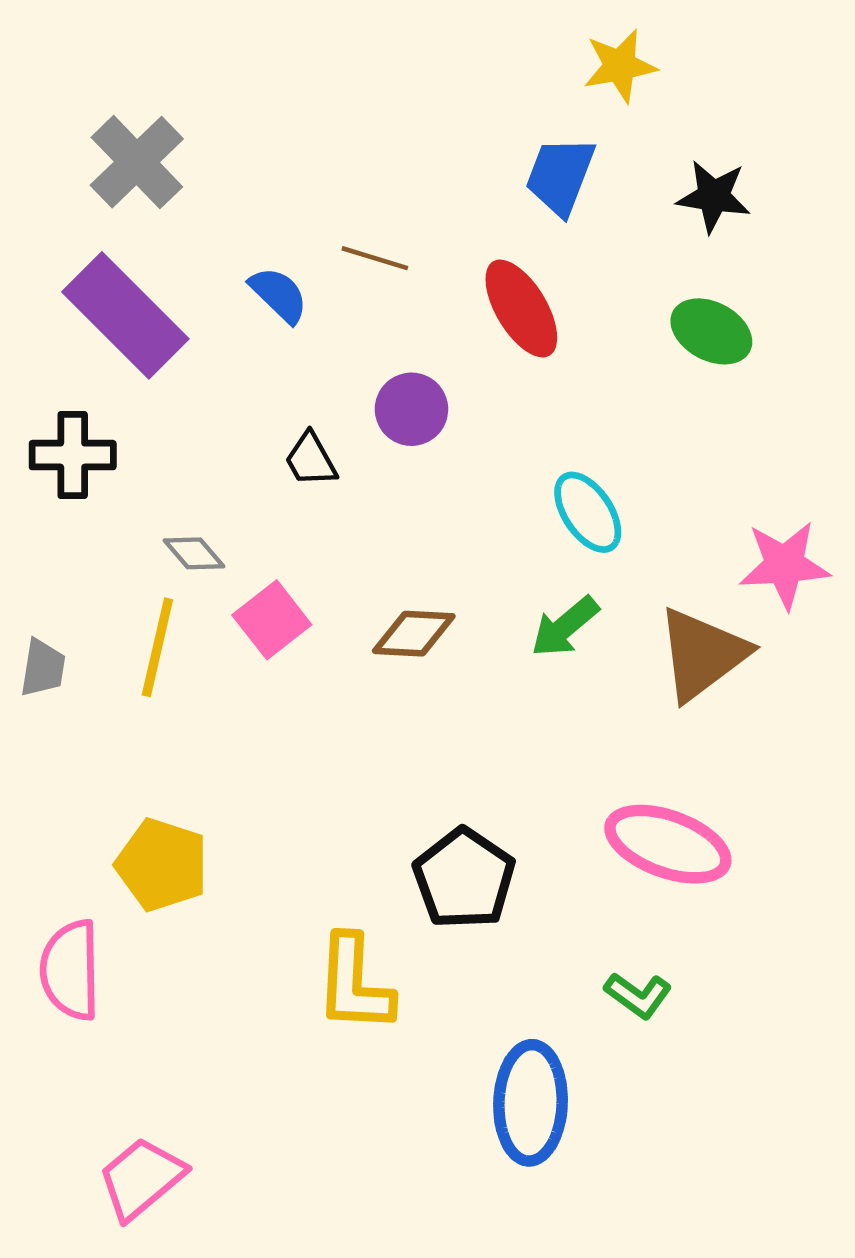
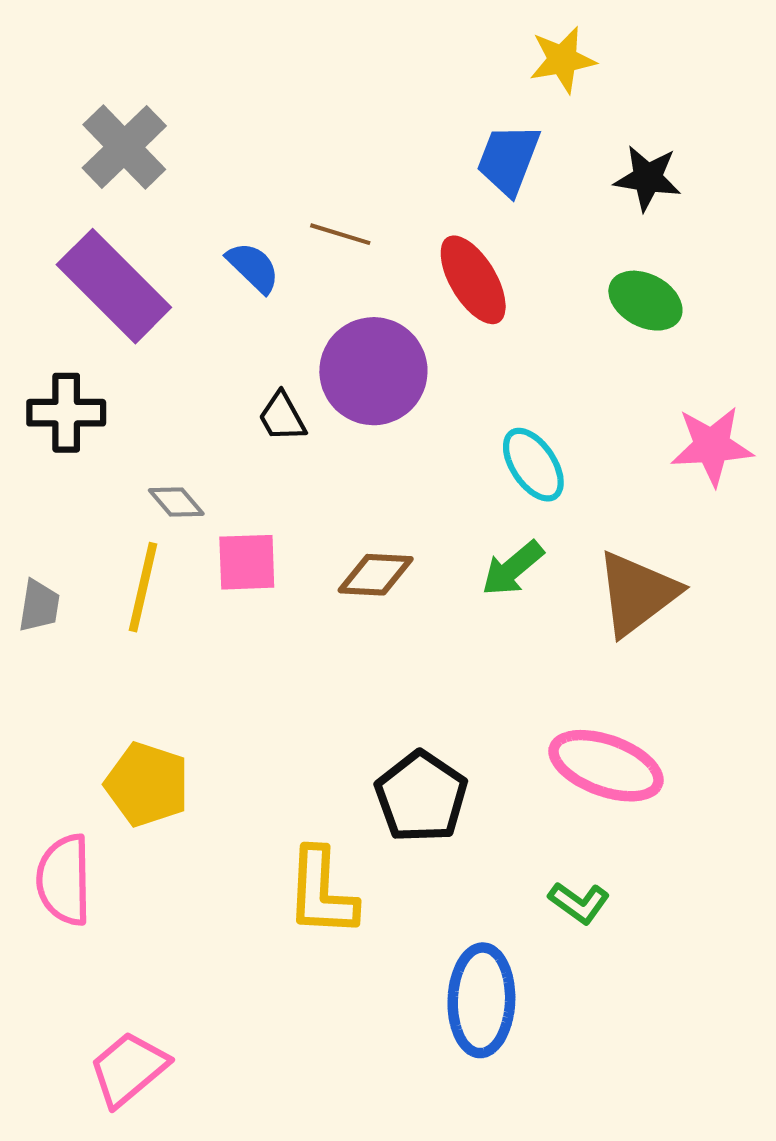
purple circle: (411, 409) -> (373, 371), size x1.6
pink star: (785, 565) -> (712, 446), moved
pink square: (272, 620) -> (247, 562), turned 36

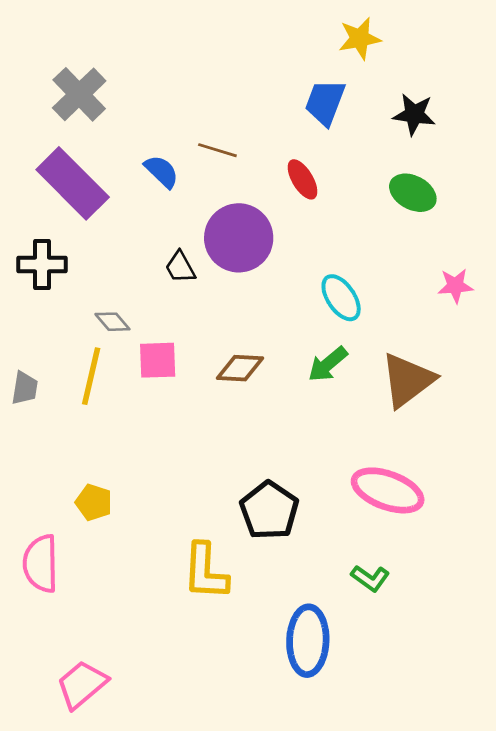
red ellipse: (473, 280) -> (302, 179), size x0.7
pink star: (712, 446) -> (455, 286), size x0.7
yellow pentagon: (147, 784) -> (94, 502), size x0.7

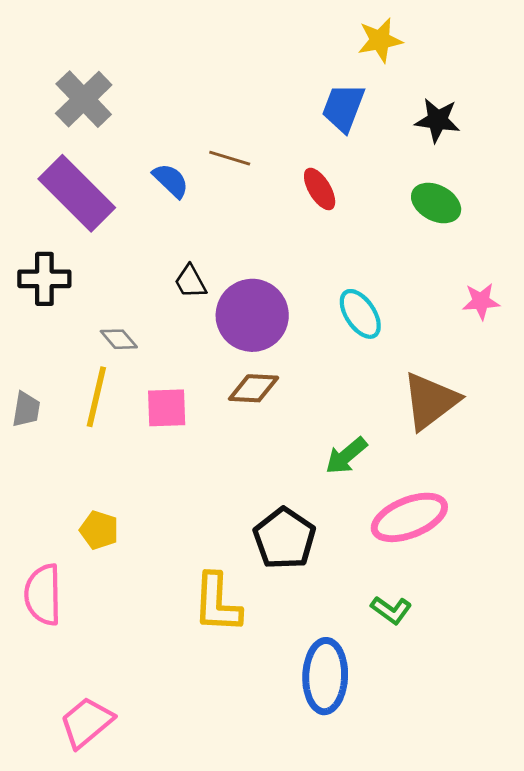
purple circle: (239, 238) -> (252, 315), moved
pink square: (158, 360) -> (167, 408), moved
green arrow: (328, 364) -> (346, 456), moved
pink ellipse: (388, 490) -> (409, 517), turned -42

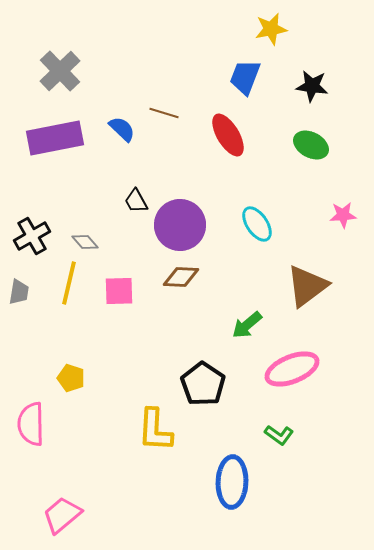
red ellipse: (320, 189) -> (228, 135), size x1.4
purple rectangle: (77, 193) -> (55, 138), turned -56
black cross: (44, 279) -> (32, 236), moved, turned -30

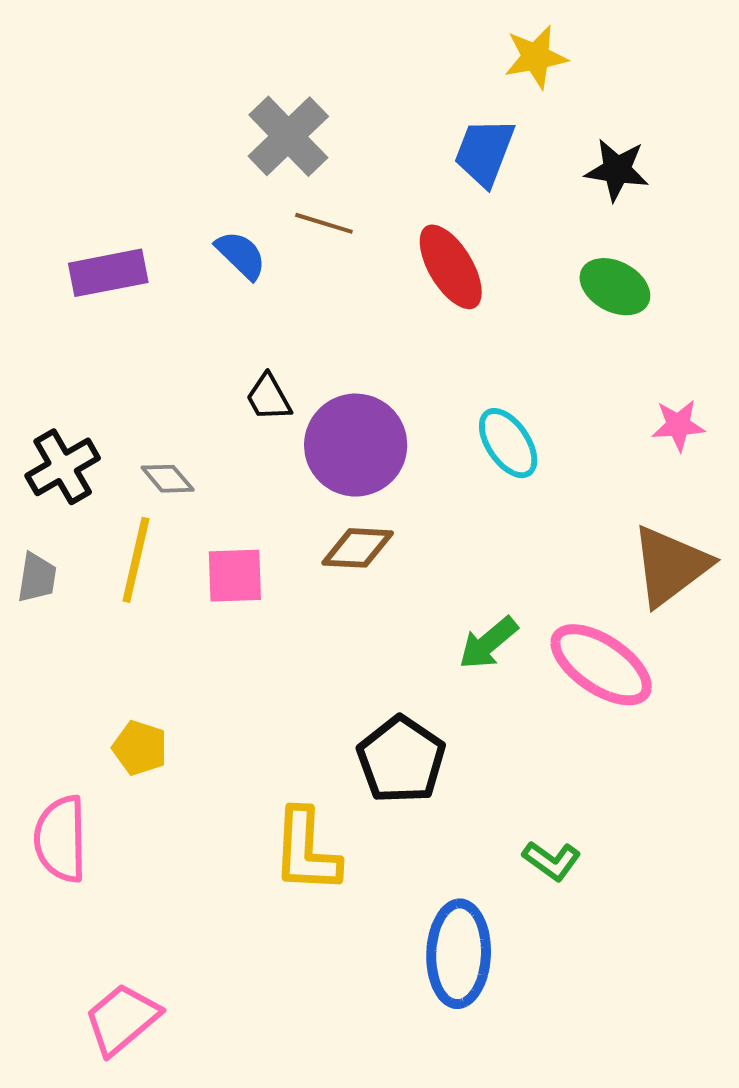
gray cross: (60, 71) -> (288, 136), moved
purple rectangle: (55, 138) -> (108, 273), size x0.7
brown triangle: (307, 286) -> (670, 566), moved
pink ellipse: (292, 369) -> (601, 665), moved, turned 56

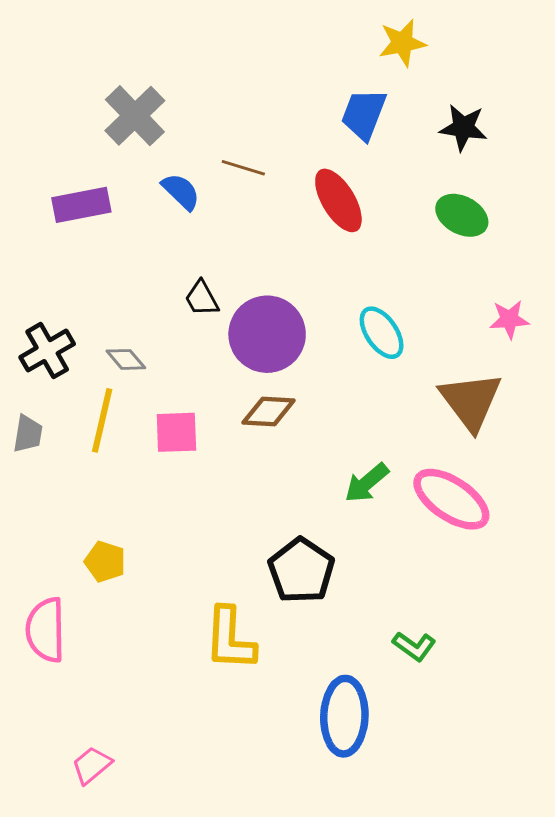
gray cross: (288, 136) -> (135, 116), moved
brown triangle: (670, 566) -> (471, 401), moved, turned -30
pink trapezoid: (122, 1019) -> (92, 765), size x0.7

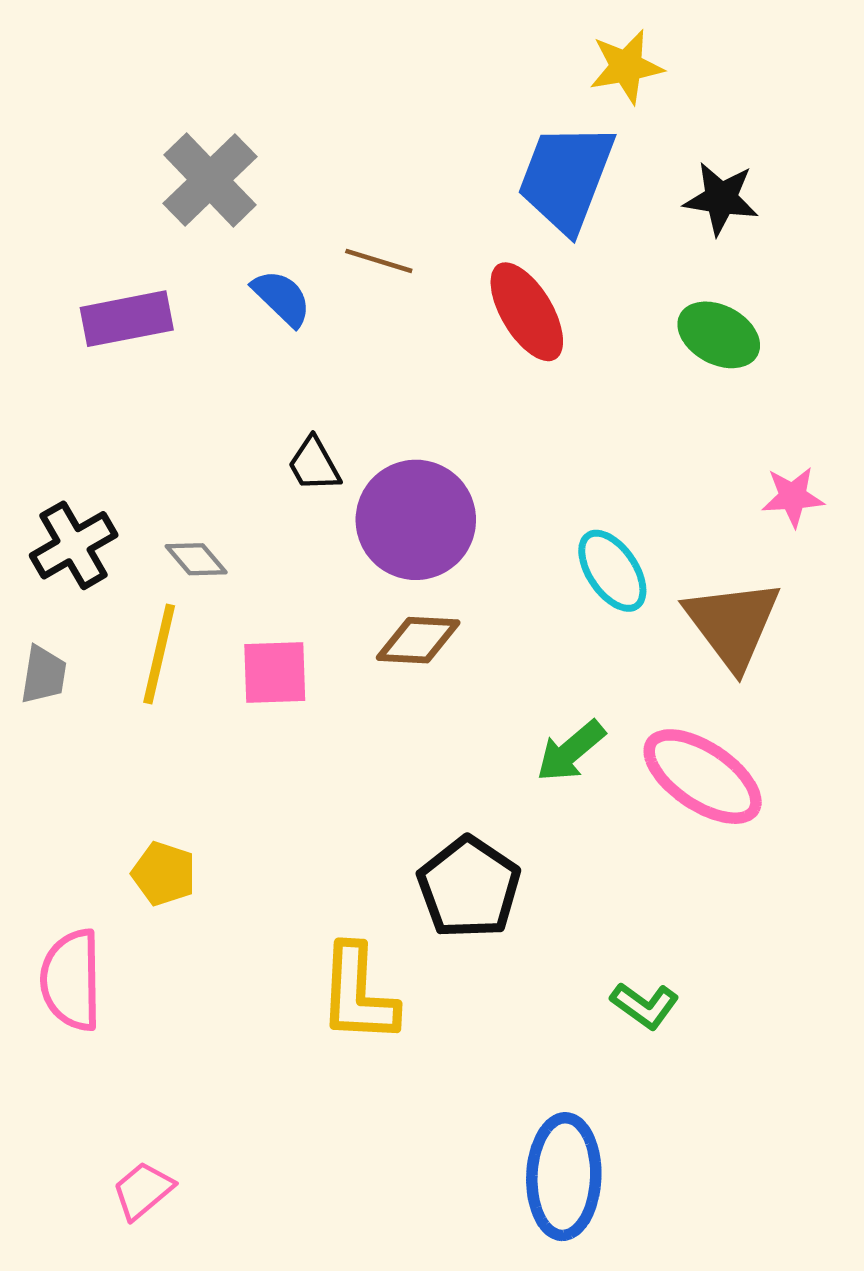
blue trapezoid: (364, 114) -> (566, 178), size x1.4
cyan ellipse: (382, 333) -> (612, 571), moved
blue ellipse: (344, 716) -> (564, 1177), moved

